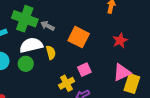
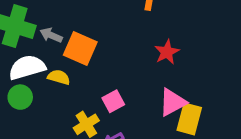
orange square: (79, 37) -> (80, 49), moved
yellow semicircle: (51, 53) -> (59, 77), turned -56

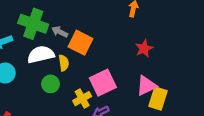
yellow semicircle: (59, 77) -> (64, 63), turned 63
green circle: (20, 97) -> (50, 84), moved
pink square: (113, 101) -> (103, 83), size x1.6

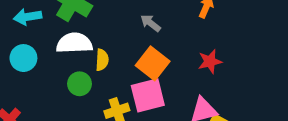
gray arrow: (60, 32) -> (151, 23), moved
orange square: (80, 43) -> (153, 63), moved

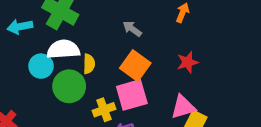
cyan circle: (23, 58) -> (41, 66), moved
green circle: (80, 84) -> (69, 86), size x1.5

